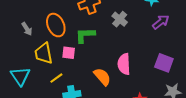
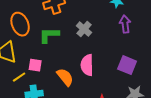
gray cross: (120, 19) -> (84, 29), moved
purple arrow: (161, 22) -> (125, 24), turned -60
pink square: (69, 53) -> (35, 65), moved

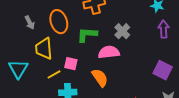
pink semicircle: (87, 65) -> (109, 52), moved, turned 80

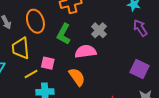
purple arrow: (164, 29) -> (140, 28), turned -30
green L-shape: (87, 35) -> (64, 34), turned -65

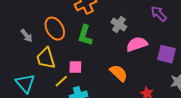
pink semicircle: (86, 51) -> (137, 44), moved
orange semicircle: (77, 77) -> (119, 73), moved

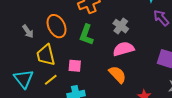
pink semicircle: (137, 44) -> (124, 49), moved
yellow line: (61, 81) -> (51, 80), moved

